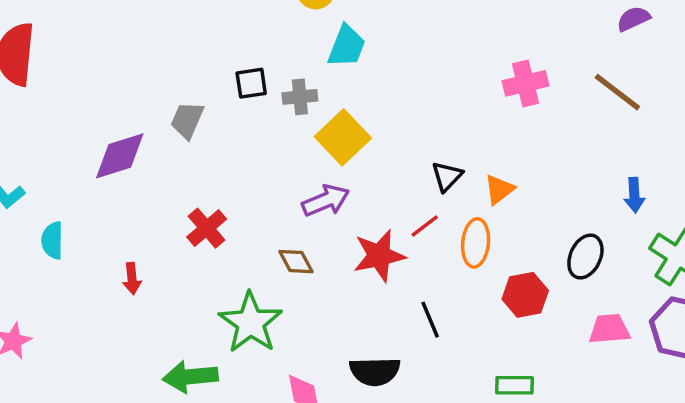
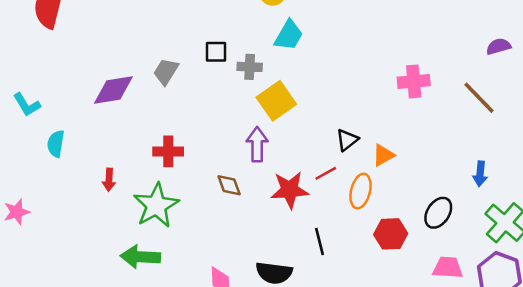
purple arrow: (326, 201) -> (257, 144), turned -76
red cross: (207, 228) -> (168, 151), turned 32
green star: (251, 323) -> (156, 205), moved

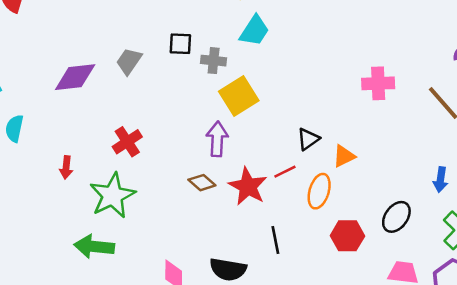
red cross: (168, 151) -> (127, 142), turned -36
brown diamond: (229, 185) -> (202, 183), moved, turned -32
red star: (290, 190) -> (248, 186), turned 30

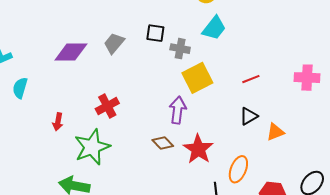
red line: (285, 172) -> (251, 79), moved
orange ellipse: (319, 191) -> (238, 169), moved

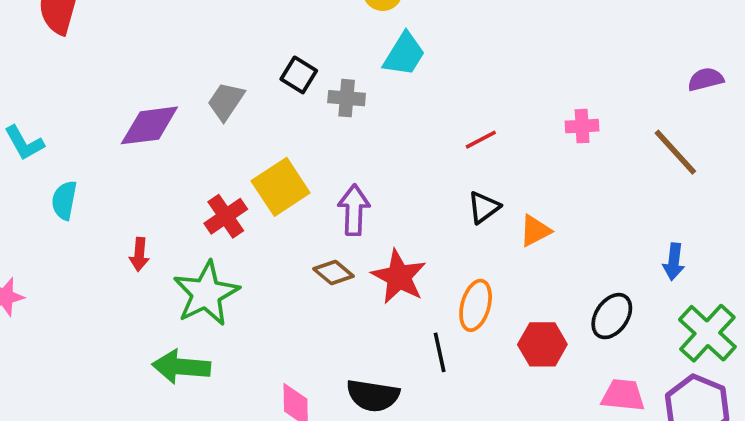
black square: (155, 33) -> (299, 75), turned 30
yellow square: (197, 78) -> (281, 187), moved
pink cross: (307, 78) -> (582, 126), size x0.7

